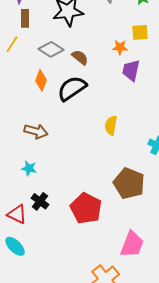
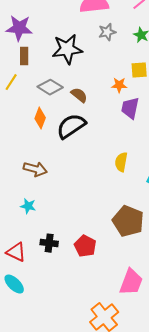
yellow semicircle: (111, 125) -> (121, 162), moved
black cross: (40, 201) -> (49, 243), moved, turned -30
red pentagon: (86, 208) -> (85, 246), size x0.7

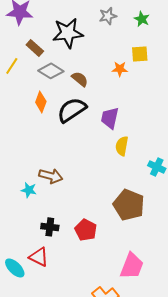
brown rectangle: (24, 56) -> (35, 48), moved, turned -48
purple trapezoid: (130, 108) -> (110, 118), moved
brown arrow: (35, 169) -> (51, 176), moved
red triangle: (16, 252) -> (39, 257), moved

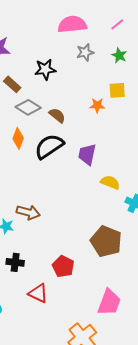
black star: (68, 33) -> (45, 69), size x0.7
yellow semicircle: (122, 146) -> (110, 182), moved, turned 102
black cross: (50, 227) -> (15, 262), moved
red triangle: (39, 257) -> (38, 293), moved

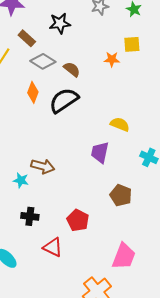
purple trapezoid: (87, 154) -> (100, 152), moved
yellow semicircle: (110, 182) -> (120, 124), moved
brown pentagon: (106, 241) -> (121, 195), size x0.7

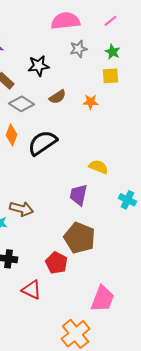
yellow square: (132, 44) -> (110, 76), moved
brown semicircle: (72, 69) -> (58, 97), moved, turned 108
brown pentagon: (121, 195) -> (80, 238), moved, size x1.4

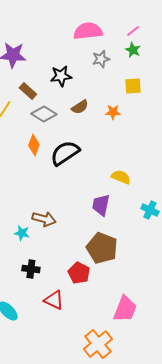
green star: (112, 52) -> (133, 50), moved

